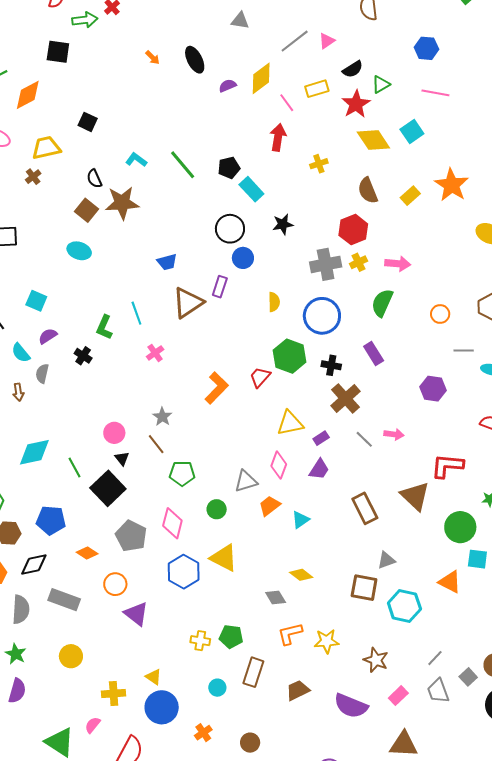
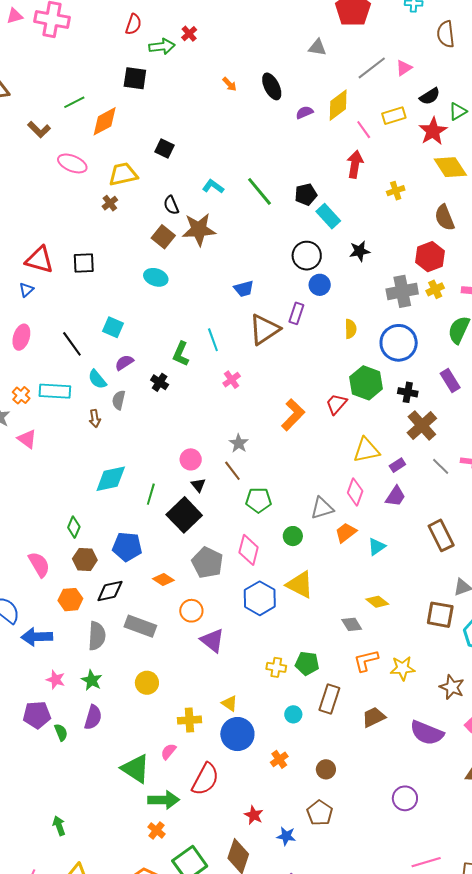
green line: (74, 468) -> (151, 494), turned 45

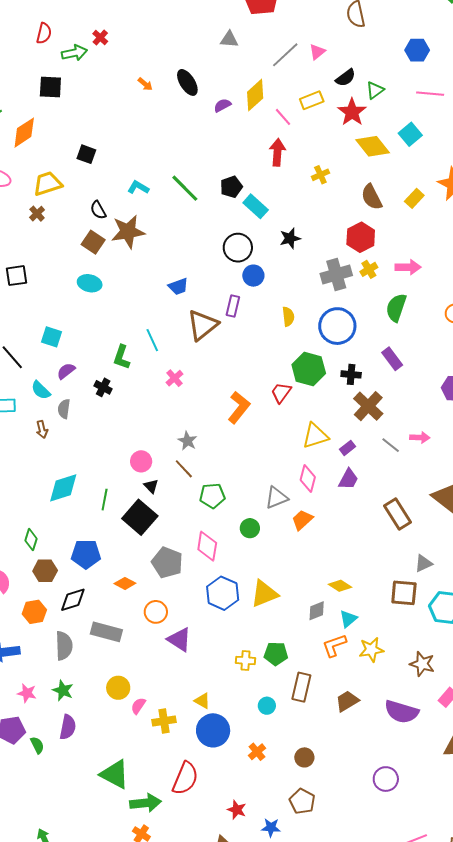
cyan triangle: (377, 547) -> (348, 619), moved
yellow triangle: (300, 585) -> (264, 594), moved, turned -44
gray diamond: (352, 624) -> (317, 611), turned -75
pink semicircle: (168, 752) -> (138, 706), moved

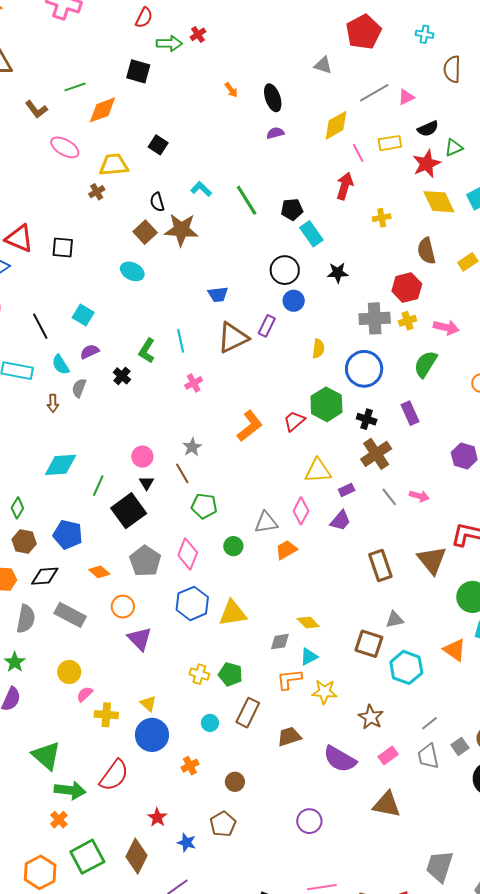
purple semicircle: (222, 105) -> (275, 133), moved

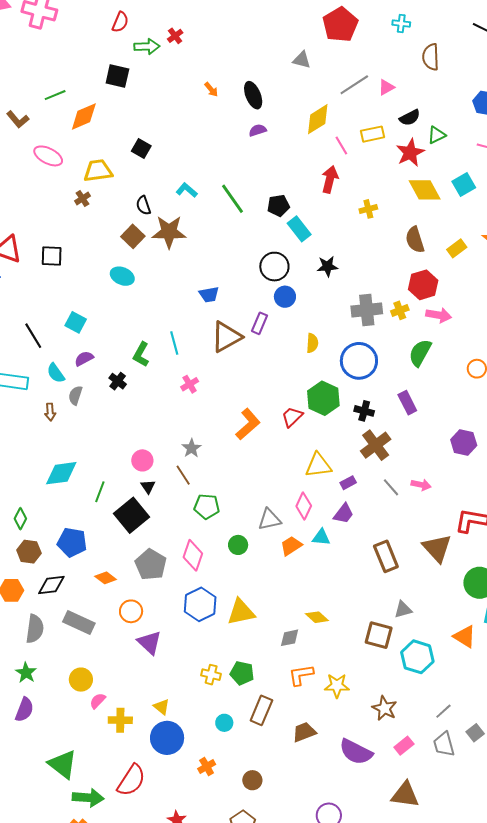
red hexagon: (407, 288) -> (423, 285), moved
cyan triangle: (309, 657) -> (321, 537), moved, turned 36

